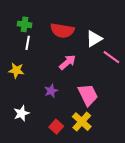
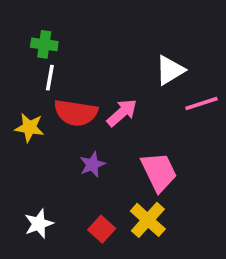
red semicircle: (62, 31) -> (76, 113), moved
pink line: (111, 57) -> (201, 104), turned -54
white star: (21, 113) -> (39, 224), moved

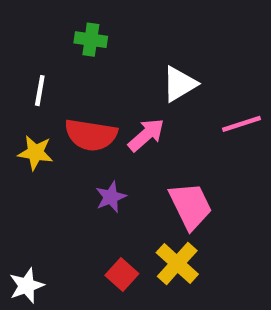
green cross: (44, 44) -> (91, 40), moved
white triangle: (170, 70) -> (179, 84), moved
white line: (50, 78) -> (40, 91), moved
white star: (39, 224) -> (27, 286), moved

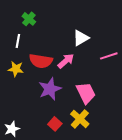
green cross: (91, 40) -> (29, 19), moved, turned 32
purple star: (111, 197) -> (50, 89), size x1.6

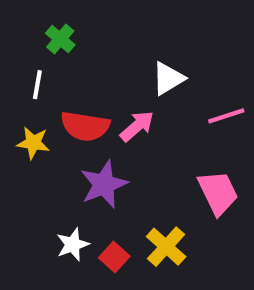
pink trapezoid: (86, 93) -> (218, 193), moved
white star: (12, 129) -> (73, 245), moved

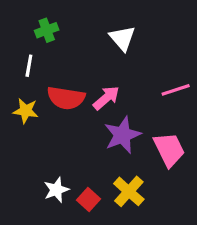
green cross: (60, 39) -> (47, 30), turned 30
white triangle: (168, 78) -> (122, 38), moved, turned -40
purple star: (104, 184) -> (122, 135), moved

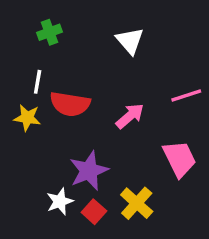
white line: (29, 66) -> (38, 82), moved
pink arrow: (106, 98) -> (130, 116), moved
purple star: (122, 135) -> (89, 171), moved

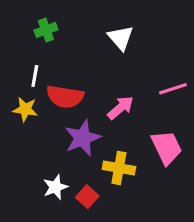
purple star: (89, 171) -> (82, 138), moved
yellow cross: (137, 203) -> (119, 168), moved, turned -32

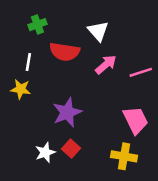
red semicircle: (65, 97) -> (65, 52), moved
pink arrow: (121, 108) -> (106, 65), moved
yellow cross: (119, 168) -> (124, 156), moved
red square: (87, 197) -> (71, 149), moved

